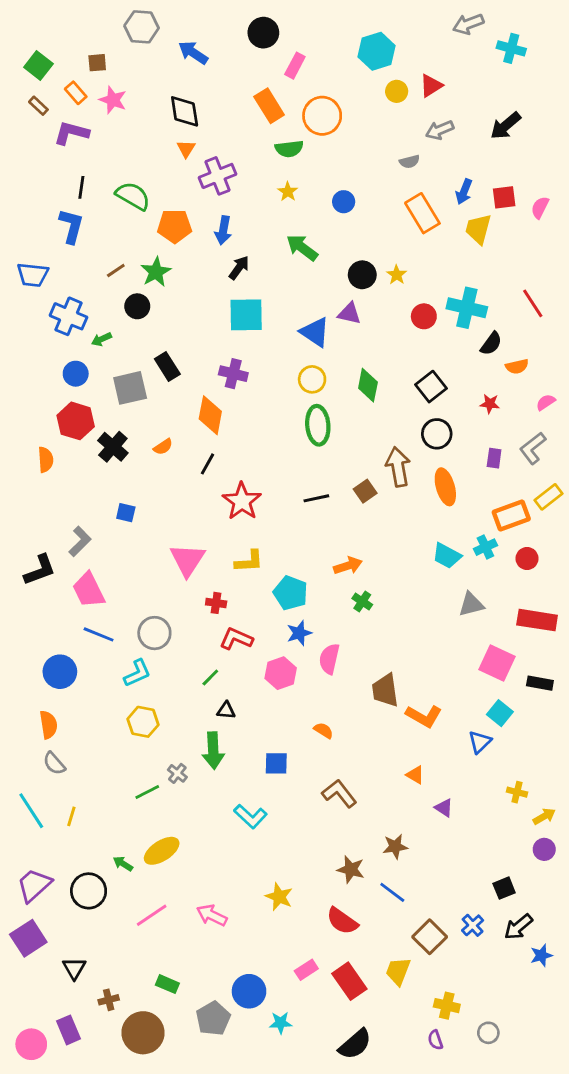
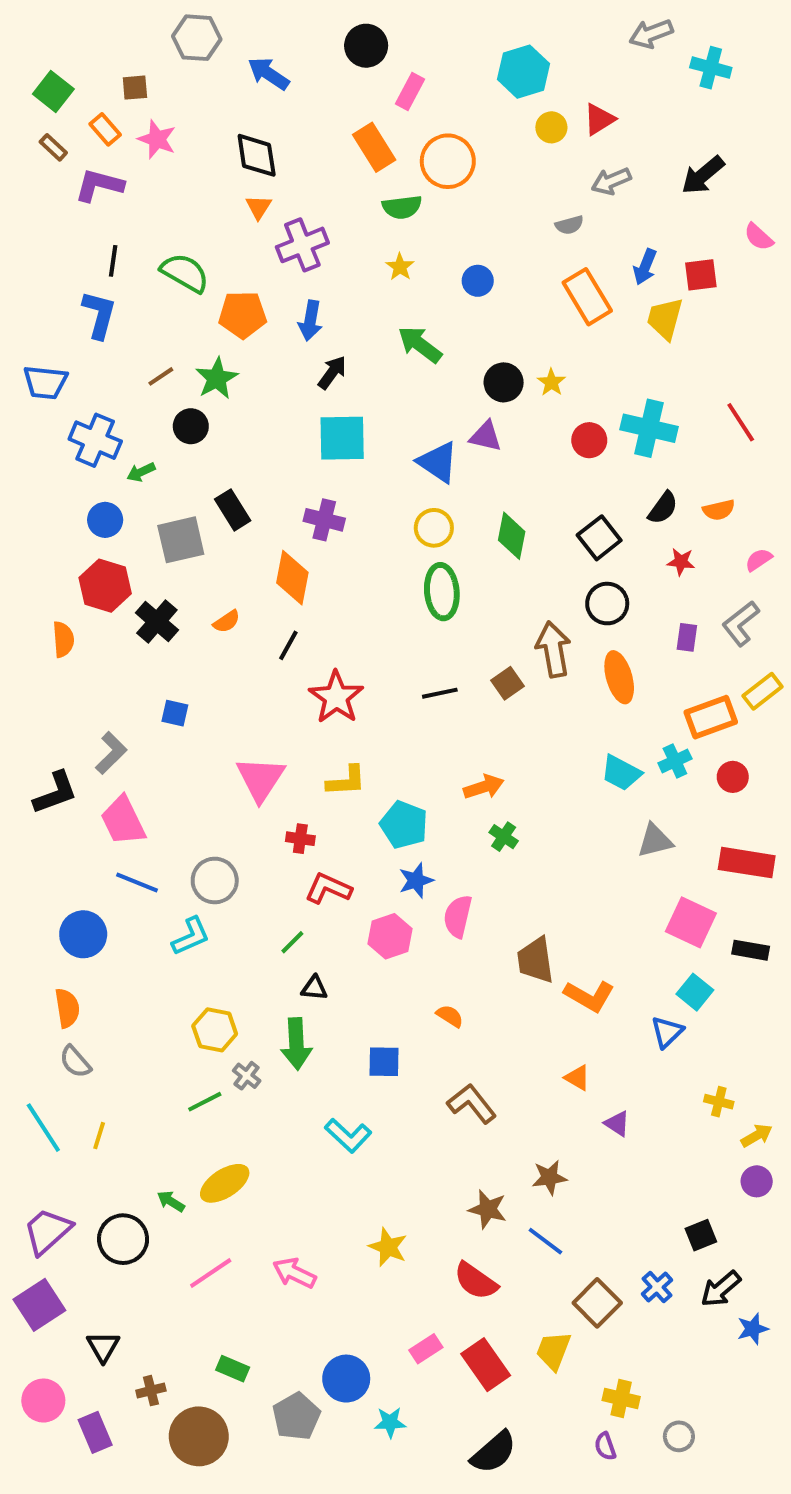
pink semicircle: (540, 207) -> (759, 237), moved, turned -75
black semicircle: (491, 344) -> (663, 508), moved
yellow hexagon: (143, 722) -> (215, 1030), moved
pink circle: (31, 1044) -> (43, 1401), moved

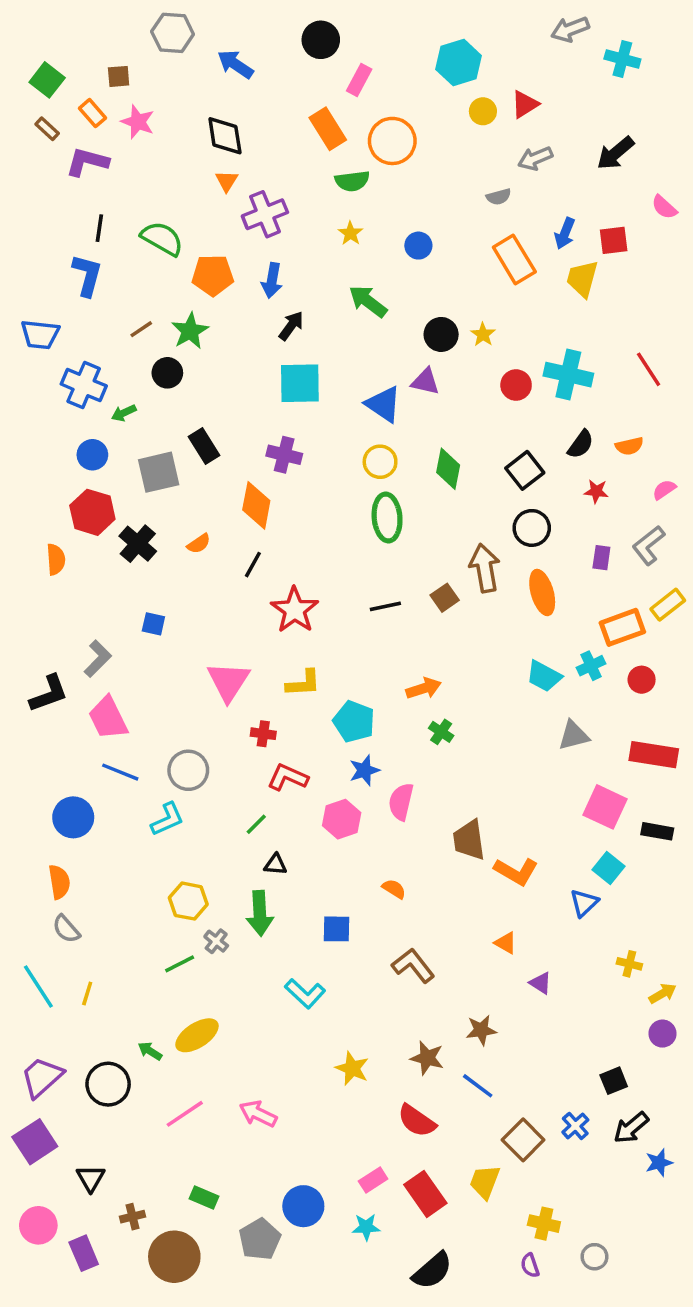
yellow star: (388, 1247) -> (352, 1068), moved
cyan star: (390, 1422) -> (366, 1227), moved

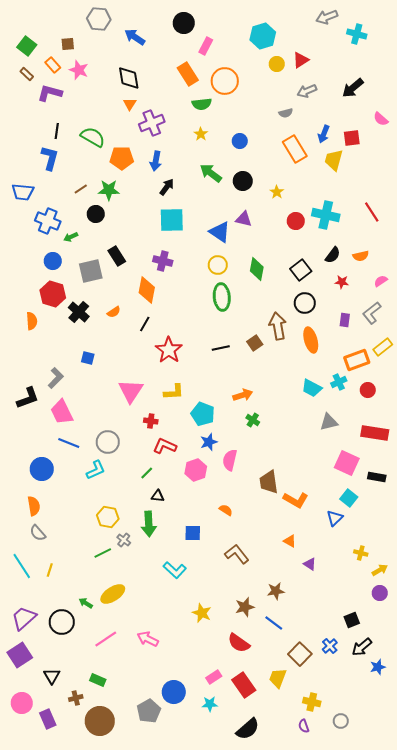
green star: (190, 331) -> (109, 190), turned 30
black circle: (441, 334) -> (243, 181), moved
brown star: (427, 1058) -> (245, 607), turned -30
green rectangle: (204, 1197) -> (98, 680), moved

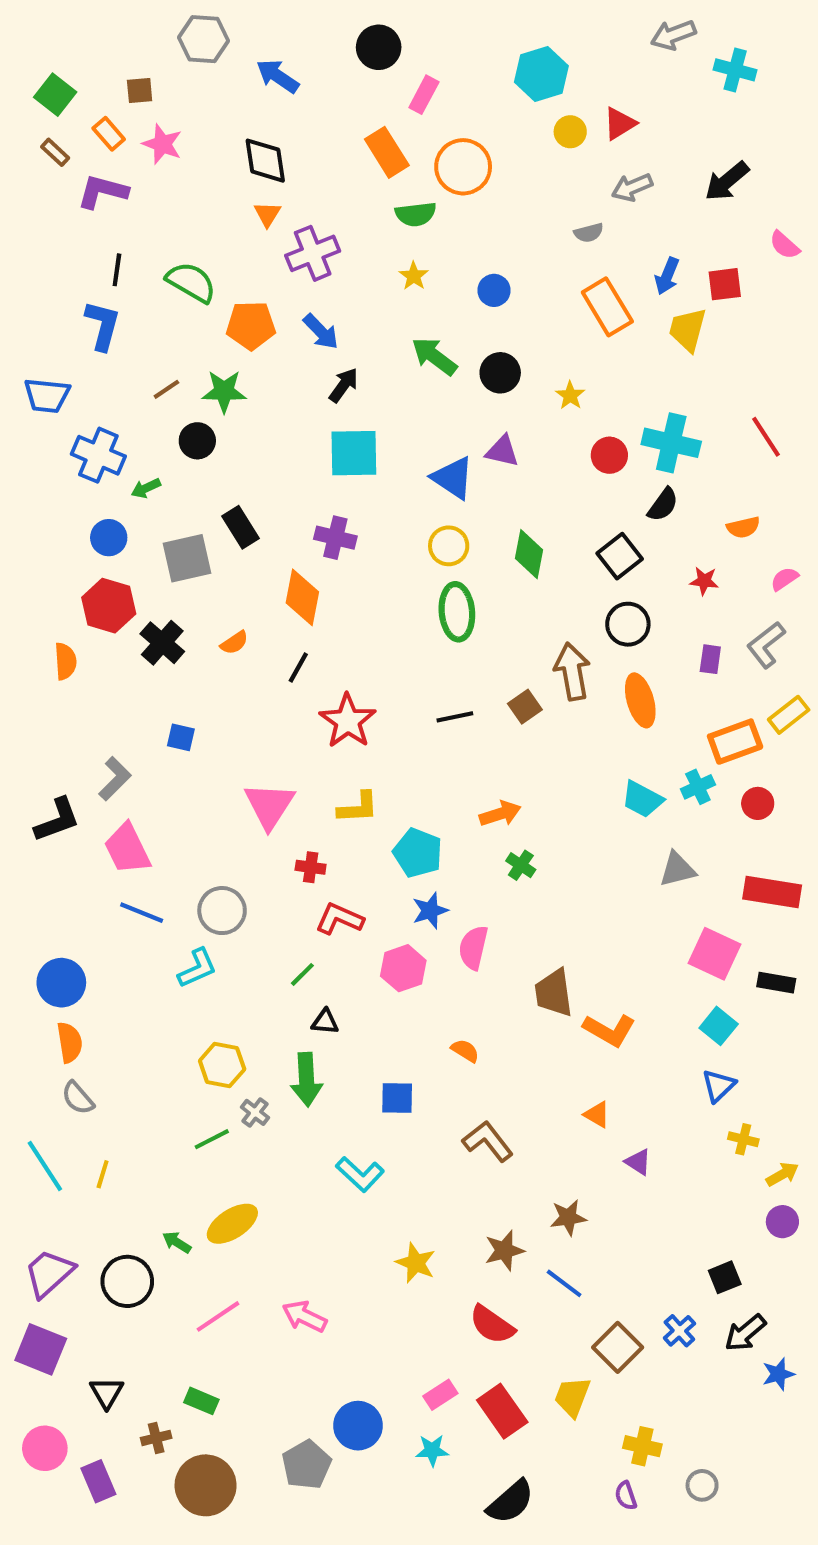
blue arrow: (156, 161) -> (321, 332), turned -54
black semicircle: (333, 255) -> (663, 505), moved
blue circle: (42, 469) -> (61, 983), moved
blue triangle: (335, 518) -> (719, 1086), moved
purple square: (20, 655) -> (41, 1349), turned -35

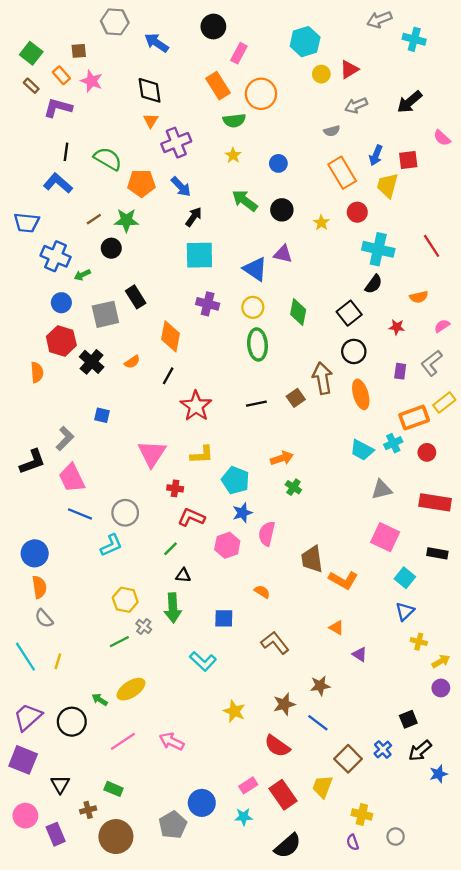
blue L-shape: (103, 325) -> (58, 183), turned -64
red circle: (609, 455) -> (357, 212), moved
purple cross: (335, 538) -> (208, 304), moved
pink square: (714, 954) -> (385, 537), moved

